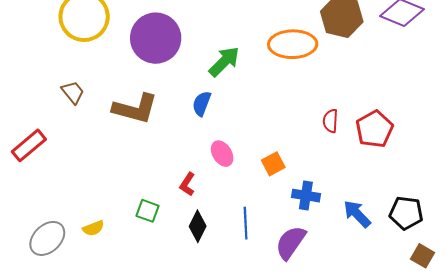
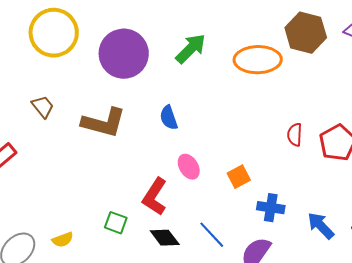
green arrow: (224, 62) -> (191, 49), moved
blue semicircle: (202, 104) -> (169, 118), turned -40
red L-shape: (187, 184) -> (155, 197), size x1.6
blue line: (246, 223) -> (212, 235), turned -40
black diamond: (198, 226) -> (165, 238), turned -64

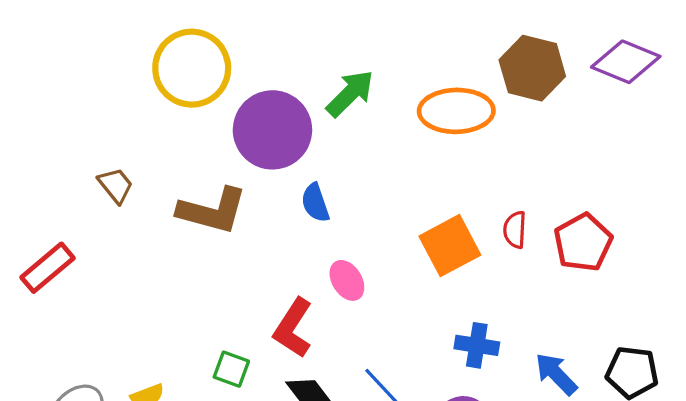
yellow circle: (54, 33) -> (192, 68), moved
purple circle: (124, 54) -> (272, 130), moved
orange square: (239, 177) -> (450, 246), moved, size x1.6

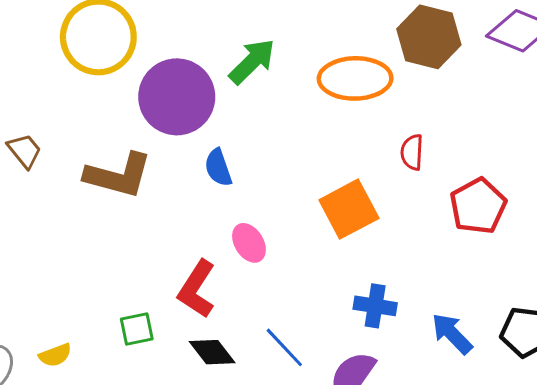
red semicircle: (515, 230) -> (412, 152), moved
green square: (231, 369) -> (137, 329), turned -32

